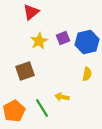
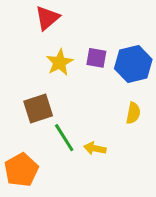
purple square: (63, 38) -> (96, 58), turned 32
green line: (42, 108) -> (64, 138), moved

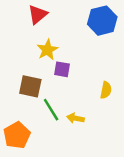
purple square: (96, 58) -> (62, 69), moved
blue hexagon: (133, 64) -> (102, 21), moved
brown square: (38, 108) -> (30, 86), turned 30

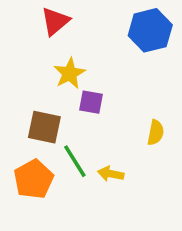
orange pentagon: (17, 135) -> (34, 179), moved

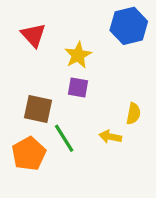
red triangle: (55, 21) -> (33, 35), moved, turned -32
yellow star: (69, 73) -> (78, 55), moved
yellow arrow: (111, 174) -> (110, 137), moved

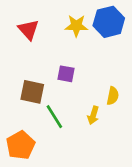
yellow star: (78, 55) -> (76, 26), moved, turned 30
yellow arrow: (110, 137) -> (93, 115), turned -84
orange pentagon: (29, 154) -> (21, 145), moved

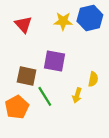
purple square: (66, 74) -> (54, 61), size x1.5
orange pentagon: (21, 145) -> (17, 107), moved

